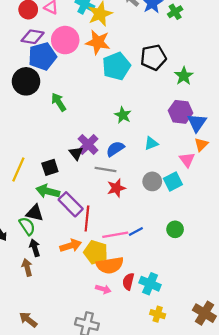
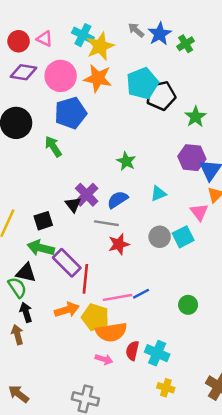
blue pentagon: (42, 56) -> (71, 113), moved
cyan pentagon: (116, 66) -> (142, 83), moved
green circle: (175, 229) -> (188, 305), moved

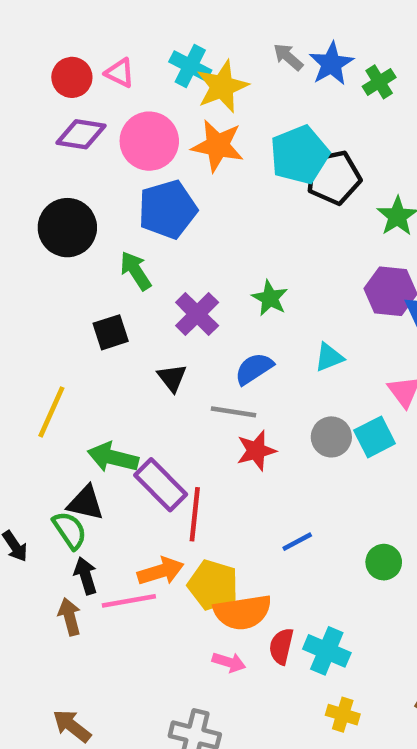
purple cross: (87, 195) -> (197, 314), moved
black square: (43, 221) -> (111, 332), moved
pink line: (118, 297) -> (129, 601), moved

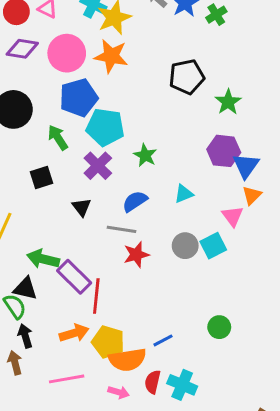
cyan pentagon: (299, 155) -> (105, 127), moved, turned 30
blue line: (297, 542) -> (163, 340), moved
pink line: (129, 601) -> (67, 379), moved

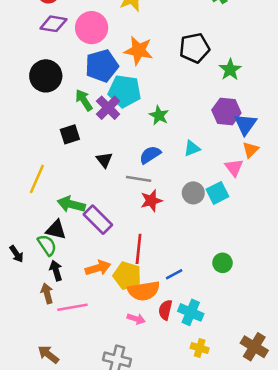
orange star: (111, 56) -> (139, 51), moved
purple cross: (98, 166) -> (108, 108), moved
red line: (96, 296) -> (139, 249), moved
pink line: (67, 379) -> (72, 307), moved

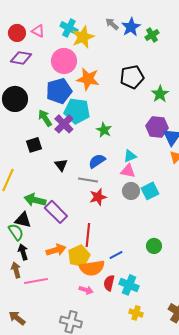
pink circle: (92, 28) -> (64, 61), moved
pink triangle: (234, 167) -> (128, 171), moved, turned -42
yellow pentagon: (127, 276) -> (79, 256), turned 30

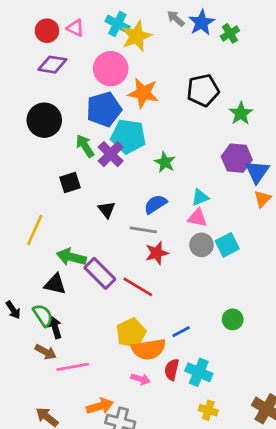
green semicircle: (16, 232) -> (43, 315), moved
red line: (88, 235) -> (138, 287), moved, turned -65
orange arrow: (56, 250) -> (100, 406), moved
brown arrow: (16, 270) -> (46, 352), turned 133

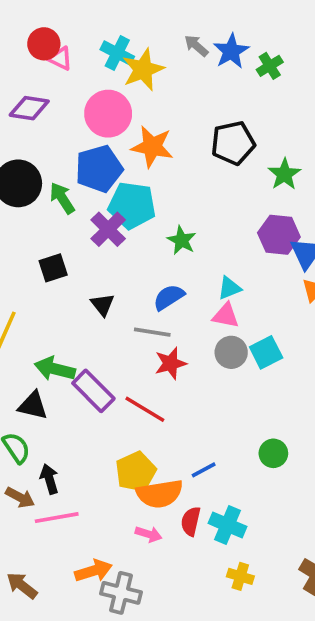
red circle: (47, 31) -> (44, 44), moved
green arrow: (85, 146) -> (62, 198), moved
black arrow: (55, 328) -> (49, 479), moved

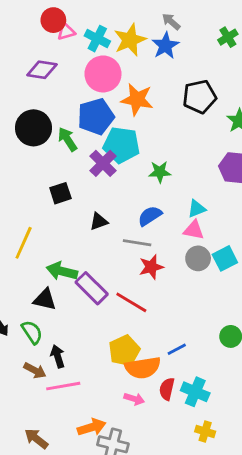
blue star: (231, 51) -> (165, 46), moved
cyan cross: (117, 53) -> (97, 39), moved
pink triangle: (60, 59) -> (66, 31), turned -42
green star: (182, 240) -> (160, 172), turned -30
black triangle: (103, 305) -> (99, 222), turned 48

